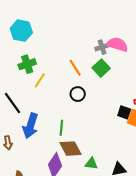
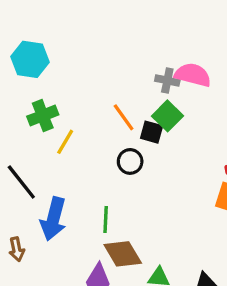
gray cross: (102, 47) -> (167, 80), turned 32
black square: (124, 112) -> (152, 132), moved

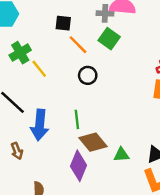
black square: (152, 132) -> (63, 23), moved
yellow line: (65, 142) -> (39, 69), turned -60

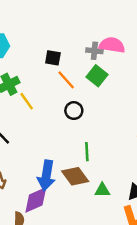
green line: (77, 119) -> (87, 152), moved
blue arrow: (40, 125) -> (46, 175), moved
purple diamond: (79, 166) -> (36, 200), moved, turned 40

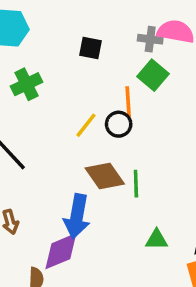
orange line: (66, 80) -> (128, 102), moved, turned 36
yellow line: (27, 101) -> (86, 125), moved, turned 72
brown diamond: (75, 176) -> (105, 176), moved

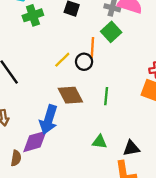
green cross: (26, 84) -> (33, 15), moved
green line: (136, 184) -> (106, 96), moved

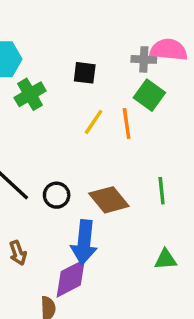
yellow line: (62, 60) -> (94, 122), moved
black circle: (84, 62) -> (57, 195), moved

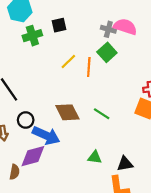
black square: (85, 73) -> (59, 25), moved, turned -32
green line: (162, 191) -> (102, 114), turned -63
black circle: (57, 195) -> (26, 120), moved
blue arrow: (84, 242) -> (46, 135), turned -84

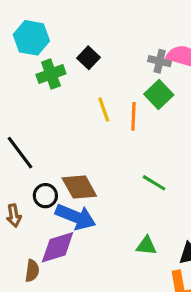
black square: (59, 25) -> (89, 58), turned -32
yellow line: (68, 62) -> (104, 110), turned -63
brown diamond: (67, 112) -> (79, 187), moved

